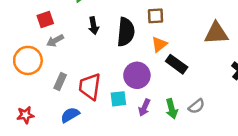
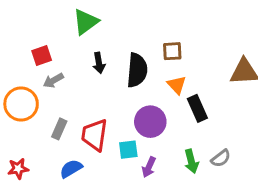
orange triangle: (159, 44) -> (177, 85), turned -35
black rectangle: (177, 64) -> (197, 108), turned 30
purple arrow: (144, 108) -> (149, 167), moved

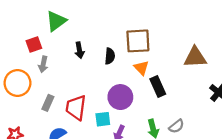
green triangle: (86, 22) -> (56, 21), moved
brown square: (172, 51) -> (138, 41), size x1.6
black semicircle: (137, 70) -> (110, 56), size x0.6
gray arrow: (53, 81) -> (43, 64), turned -49

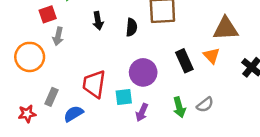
orange triangle: (141, 68) -> (211, 56), moved
gray rectangle: (48, 103) -> (52, 97), moved

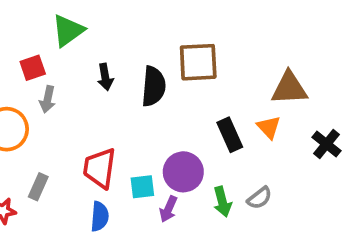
black semicircle: (132, 27) -> (154, 86), size x1.5
purple circle: (143, 72) -> (183, 172), moved
blue semicircle: (74, 114) -> (100, 216), moved, turned 126

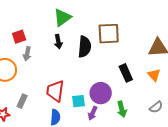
green triangle: (68, 31) -> (62, 17), moved
orange triangle: (269, 127) -> (154, 75), moved
gray semicircle: (260, 198) -> (156, 107), moved

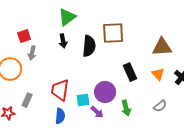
purple arrow: (93, 113) -> (97, 112), turned -72

